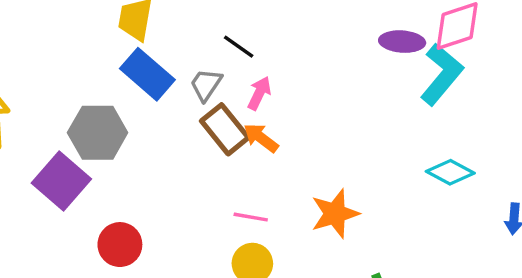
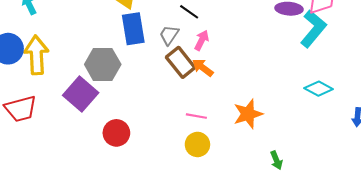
blue rectangle: (147, 74) -> (133, 29), turned 40

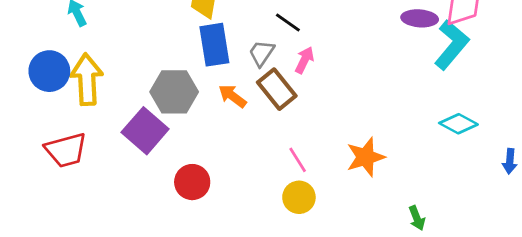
orange arrow: (203, 68) -> (232, 96), moved
pink line: (196, 116) -> (298, 160), turned 48
green arrow: (276, 160) -> (417, 218), moved

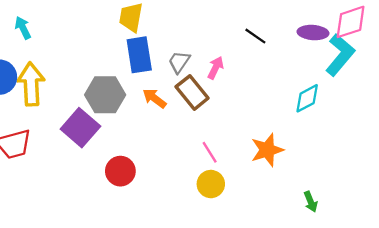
black line: (288, 23) -> (255, 36), moved
cyan diamond: (458, 124) -> (307, 98), moved, turned -56

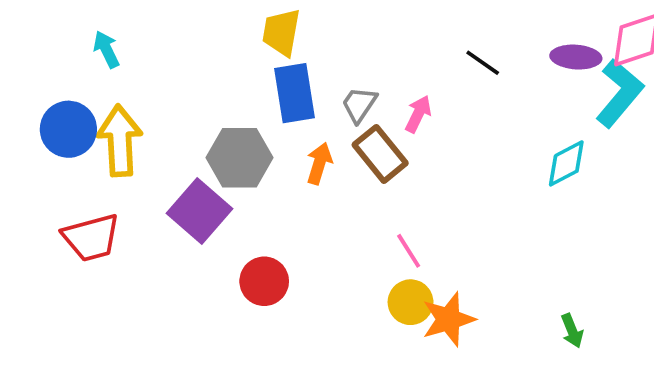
orange arrow: (154, 98) -> (319, 163), turned 70
orange star: (267, 150) -> (449, 319), moved

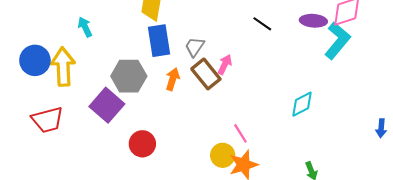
cyan arrow: (106, 49) -> (85, 27), moved
pink arrow: (418, 114) -> (225, 65), moved
cyan diamond: (566, 163) -> (302, 104), moved
pink line: (409, 251) -> (240, 133), moved

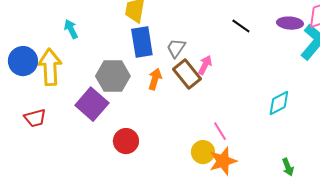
red trapezoid: (47, 120) -> (35, 118), size x0.7

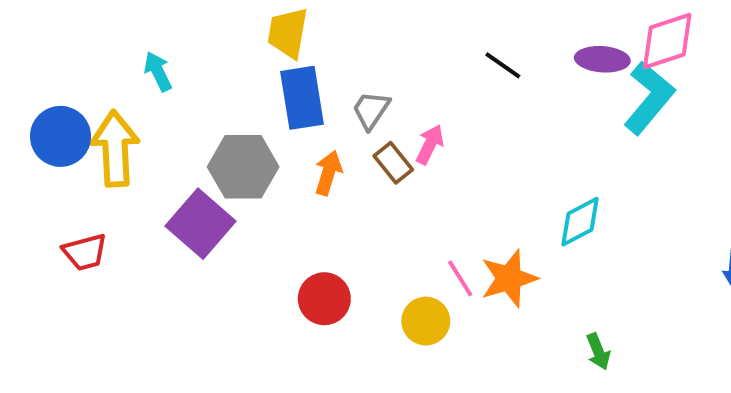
brown rectangle: (187, 74) -> (393, 163), size x0.7
red circle: (126, 141) -> (324, 299), moved
orange star: (223, 161) -> (509, 278), moved

